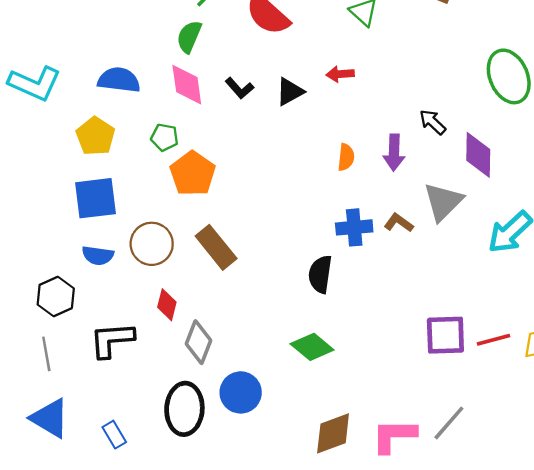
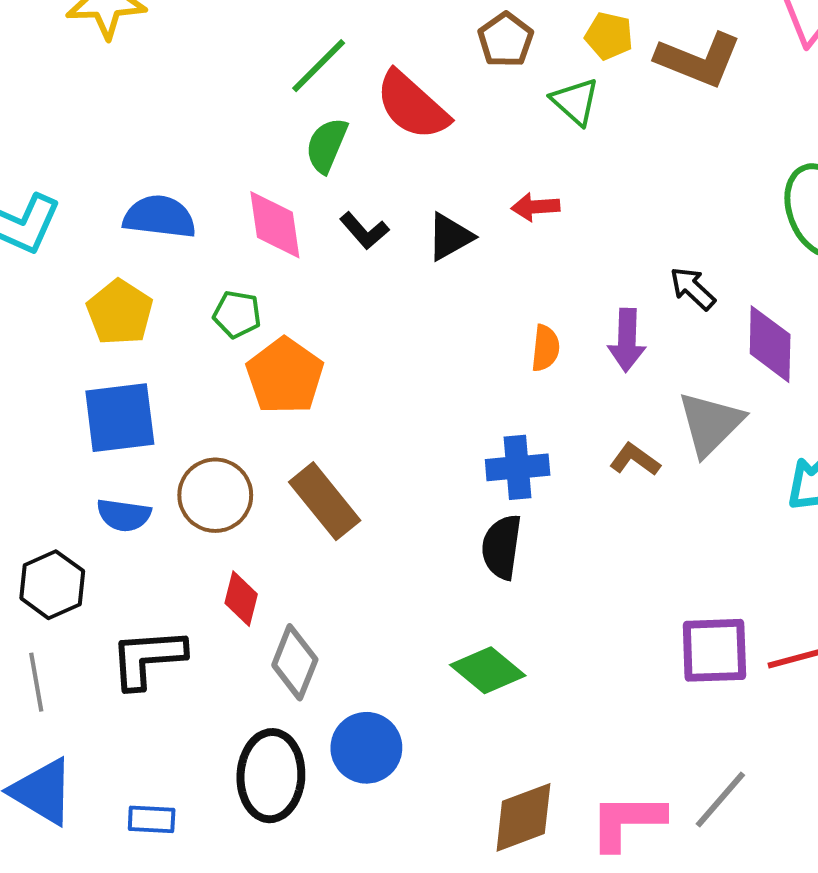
green semicircle: (189, 37) -> (327, 145), moved
blue cross: (354, 227) -> (518, 467), moved
blue rectangle: (114, 435) -> (152, 819), turned -56

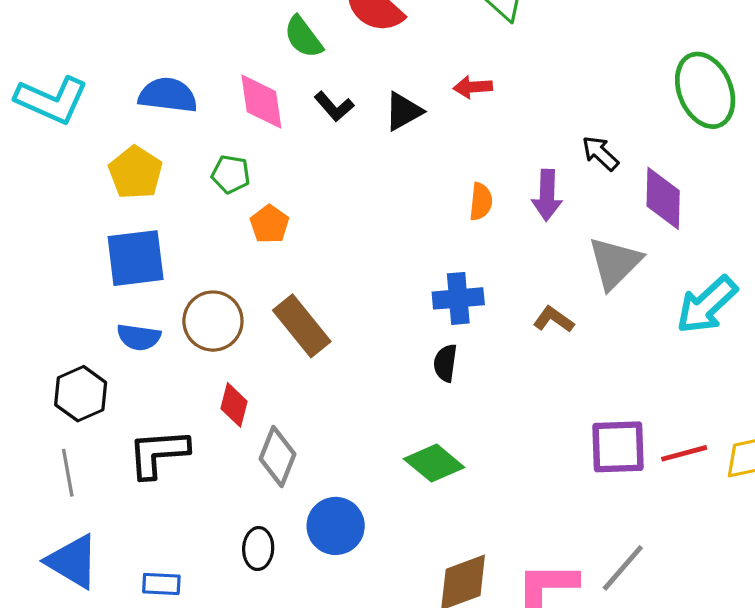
green semicircle: (327, 145) -> (303, 37), turned -60
orange pentagon: (285, 376) -> (269, 224), size x0.6
brown L-shape: (635, 459) -> (553, 319), moved
black semicircle: (502, 547) -> (445, 363), size x0.7
black ellipse: (271, 776) -> (258, 549), size x0.6

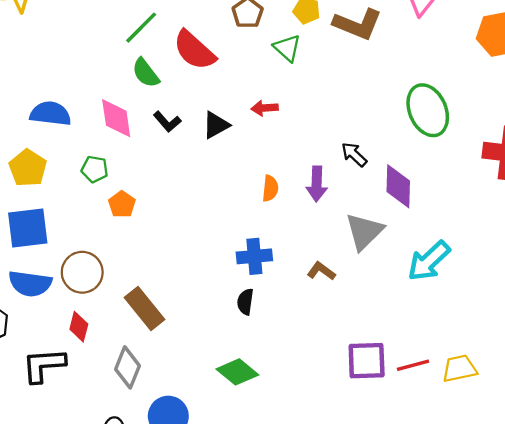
brown rectangle: (302, 326) -> (145, 309), moved
blue semicircle: (139, 337) -> (30, 284), size x1.4
red diamond: (234, 405) -> (79, 327), moved

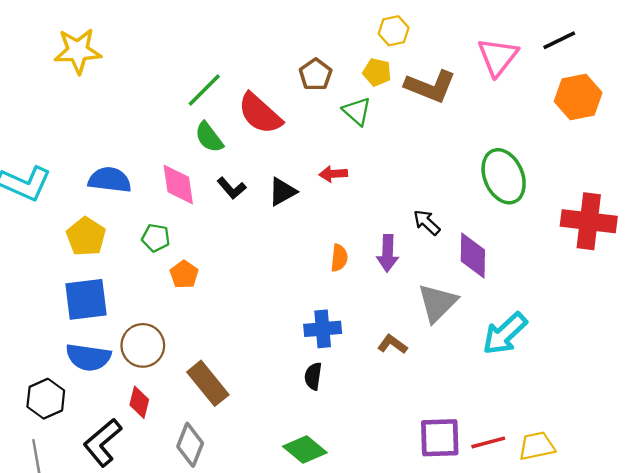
black L-shape: (44, 365) -> (103, 442), turned -36

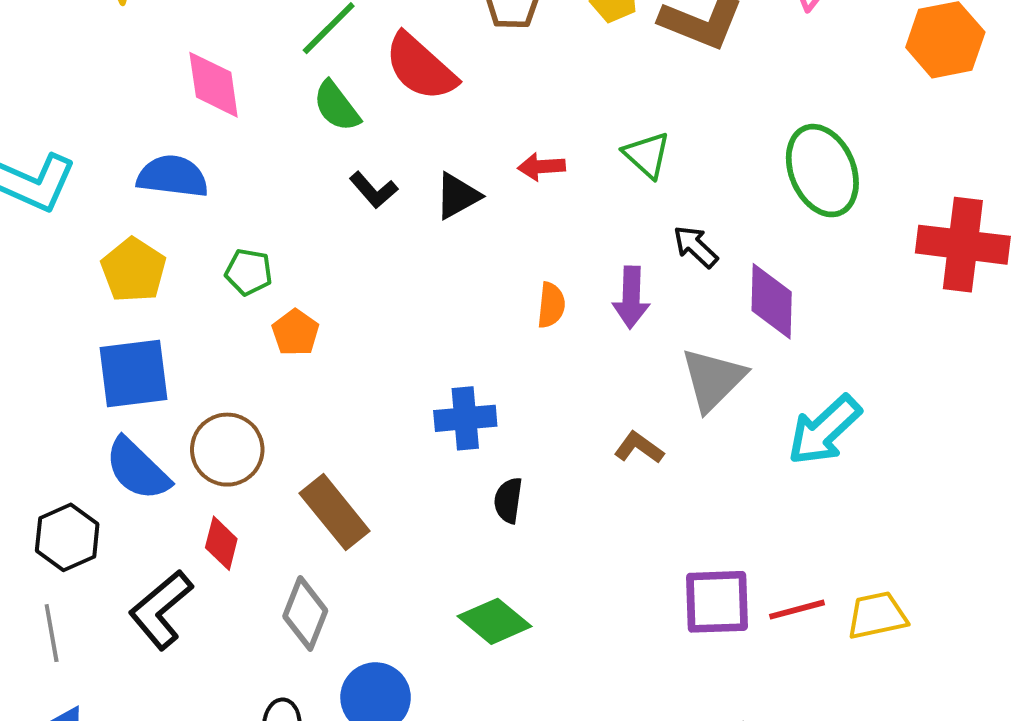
green triangle: (357, 111) -> (647, 155), moved
pink diamond: (178, 185) -> (214, 85), moved
blue cross: (323, 329) -> (465, 418), moved
blue semicircle: (88, 357) -> (137, 469), turned 36

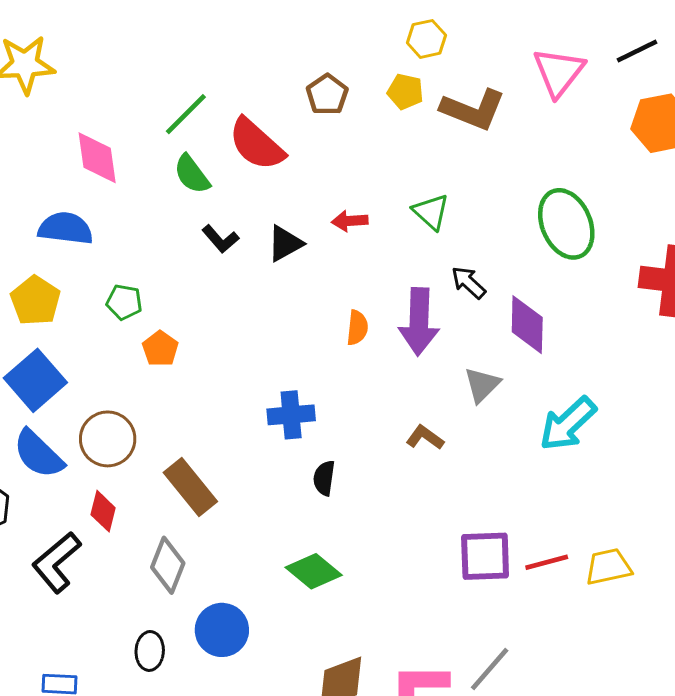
purple arrow: (631, 297) -> (419, 322), size x1.4
blue square: (134, 373) -> (35, 380), turned -34
gray triangle: (713, 379) -> (482, 385), size x0.7

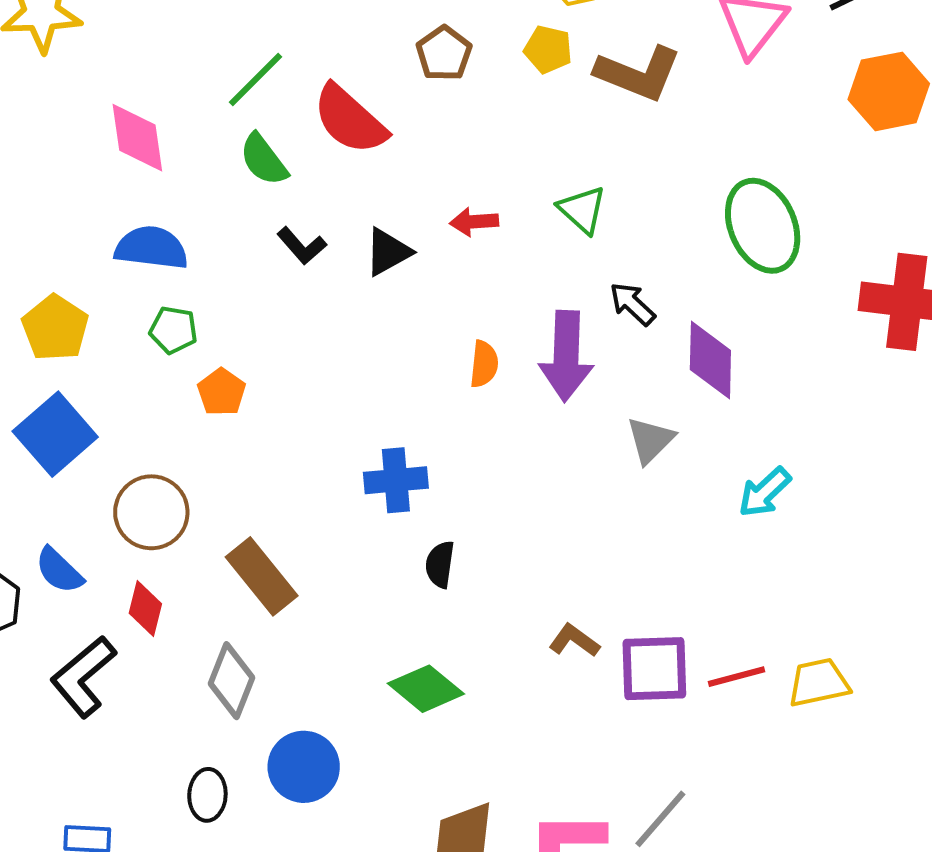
blue semicircle: (66, 228) -> (151, 248), moved
cyan arrow: (568, 424) -> (765, 492), size x0.7
brown L-shape: (425, 437) -> (574, 641), moved
blue semicircle: (38, 454) -> (59, 570), moved, size x0.7

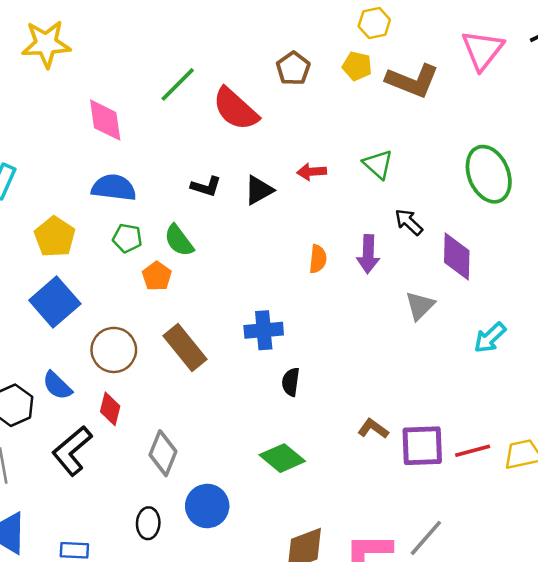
green semicircle: (264, 160) -> (179, 241), moved
black L-shape: (302, 246) -> (206, 186), turned -32
purple arrow: (566, 356) -> (368, 254), size x0.7
brown rectangle: (262, 576) -> (185, 347), moved

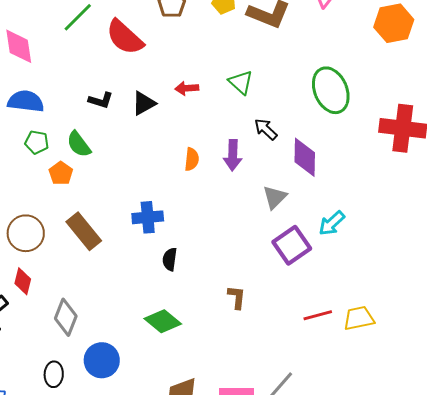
brown L-shape: (373, 429) -> (237, 297), turned 60
purple square: (422, 446) -> (292, 245), moved, turned -33

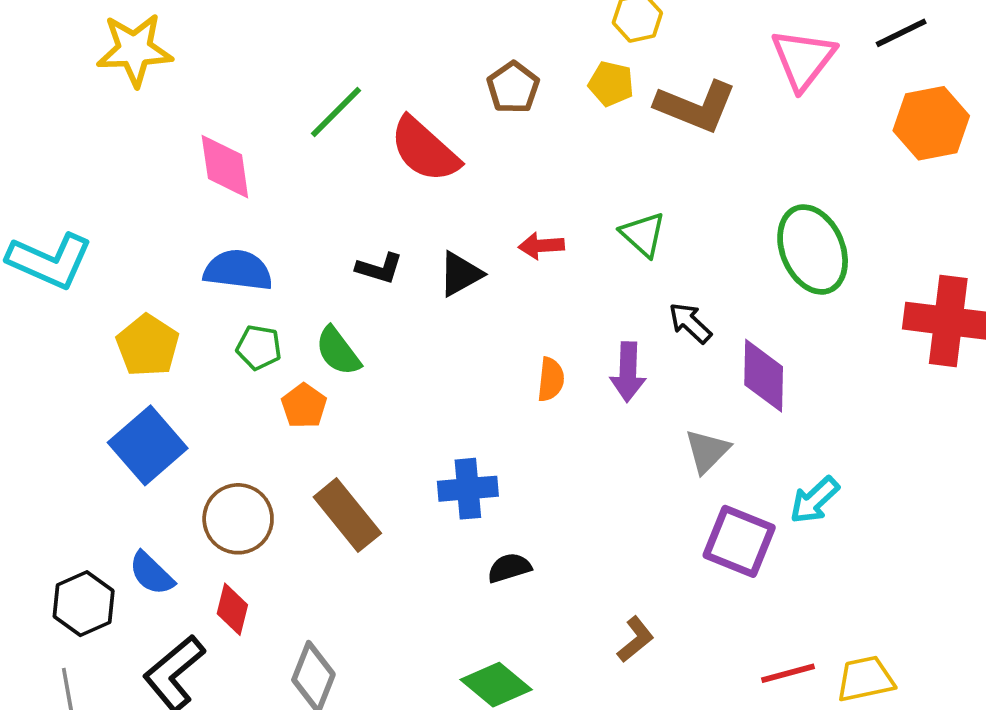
purple square: (292, 245) -> (739, 541), turned -33
black semicircle: (170, 259) -> (509, 568), turned 65
brown L-shape: (237, 297) -> (636, 639), turned 45

